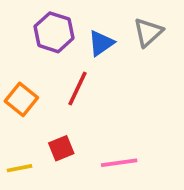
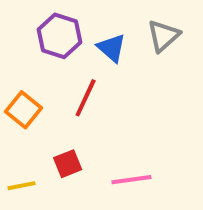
blue triangle: (101, 43) -> (111, 48), turned -44

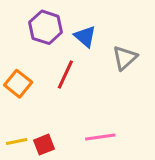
gray triangle: (163, 36) -> (125, 58), moved
red square: (68, 164) -> (44, 145), moved

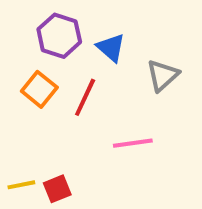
orange square: (18, 84) -> (39, 89), moved
pink line: (100, 137) -> (133, 143), moved

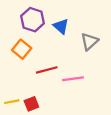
red line: (85, 97) -> (47, 70), moved, turned 50

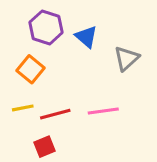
red line: (47, 70) -> (55, 114), moved
yellow line: (12, 102) -> (23, 108), moved

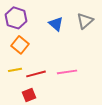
purple hexagon: (46, 27) -> (16, 18), moved
gray triangle: (126, 58) -> (85, 21), moved

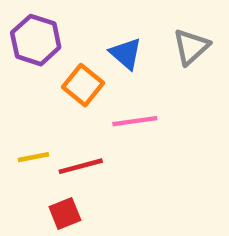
orange square: (20, 45) -> (83, 85), moved
pink line: (67, 72) -> (135, 121), moved

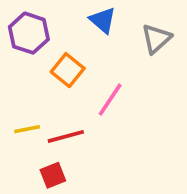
blue triangle: (126, 54) -> (103, 20), moved
pink line: (135, 121) -> (110, 100), turned -48

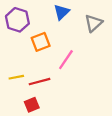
blue triangle: (103, 20) -> (62, 12), turned 35
orange square: (68, 70) -> (41, 42), turned 30

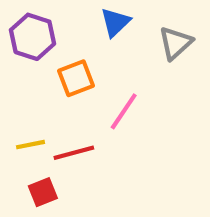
red square: (32, 105) -> (43, 192), moved

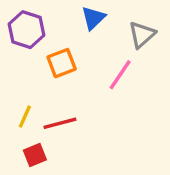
pink line: (124, 111) -> (120, 75), moved
yellow line: (30, 145) -> (25, 117), turned -55

